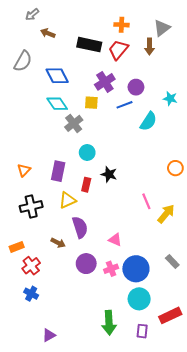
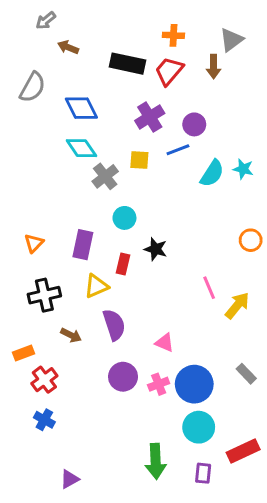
cyan star: (170, 99) -> (243, 169), moved
yellow square: (91, 103) -> (139, 160), moved
brown arrow: (58, 243) -> (71, 335), moved

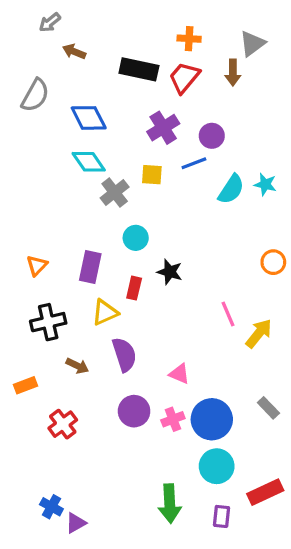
red cross: (44, 380) -> (63, 424), moved
blue cross: (44, 420) -> (51, 507), moved

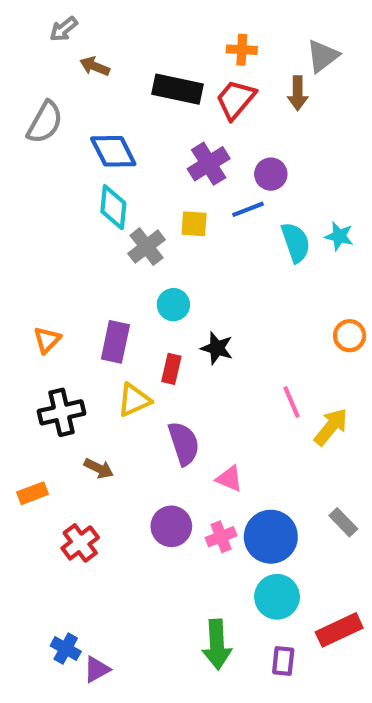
cyan diamond: (89, 162) -> (113, 207), turned 40
cyan semicircle: (231, 189) -> (296, 242), turned -52
purple semicircle: (124, 354) -> (184, 443), moved

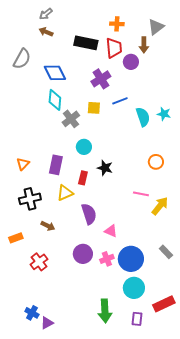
gray arrow: (64, 29) -> (46, 14), moved
red trapezoid: (236, 99) -> (114, 48), turned 135
purple circle: (271, 174) -> (131, 62), moved
orange circle: (350, 336) -> (156, 162), moved
pink line: (292, 402) -> (141, 194), turned -56

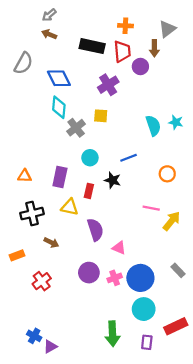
blue line: (120, 101) -> (129, 158), moved
orange triangle: (23, 164) -> (25, 176), turned 48
yellow triangle: (65, 193) -> (70, 207), turned 36

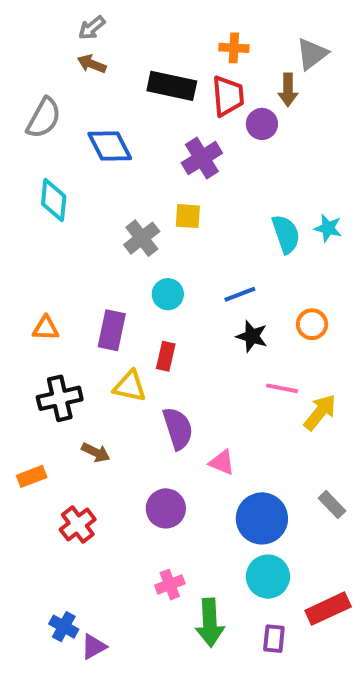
cyan diamond: (59, 107) -> (54, 200), moved
black star: (113, 180) -> (252, 336), moved
pink cross: (115, 278) -> (170, 585), moved

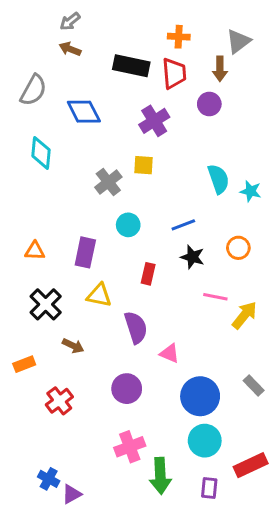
purple circle: (262, 124) -> (209, 104), moved
cyan star: (328, 228) -> (251, 191), moved
red rectangle: (166, 356) -> (148, 274), moved
black cross: (60, 398) -> (46, 304), turned -32
pink cross: (170, 585) -> (130, 447), size x1.4

